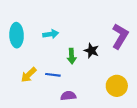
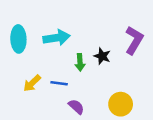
cyan arrow: (51, 34) -> (57, 38), size x1.5
yellow circle: (117, 86) -> (121, 104), moved
purple semicircle: (68, 96) -> (76, 107), turned 48

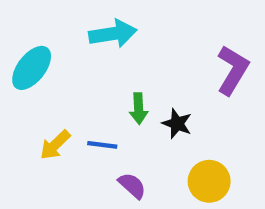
cyan arrow: (57, 38) -> (113, 34), moved
cyan ellipse: (18, 39) -> (32, 68), turned 40
black star: (102, 56) -> (177, 124), moved

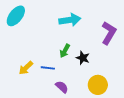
cyan arrow: (113, 34) -> (70, 20), moved
cyan ellipse: (32, 68) -> (16, 16), moved
green arrow: (139, 109) -> (65, 51), turned 32

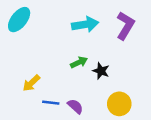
purple L-shape: (109, 33) -> (125, 26), moved
green arrow: (65, 51) -> (79, 62), turned -144
blue line: (48, 68) -> (51, 103), moved

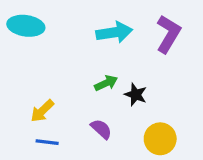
cyan ellipse: (19, 20) -> (26, 26), turned 60
blue line: (51, 103) -> (47, 142), moved
purple semicircle: (75, 106) -> (101, 129), moved

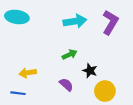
black star: (136, 95) -> (90, 71), moved
yellow arrow: (42, 111) -> (28, 73), turned 35
blue line: (47, 142) -> (18, 93), moved

